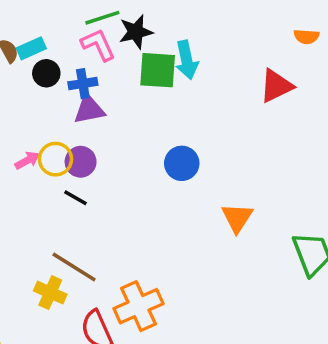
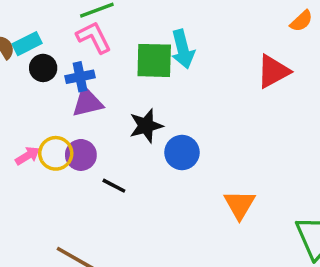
black star: (136, 32) -> (146, 126), moved
orange semicircle: (306, 37) -> (301, 21), turned -45
black line: (76, 198) -> (114, 186), moved

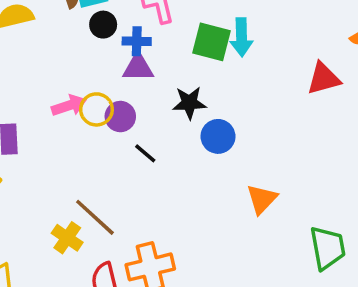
pink arrow: (28, 156) -> (69, 106), size x1.4

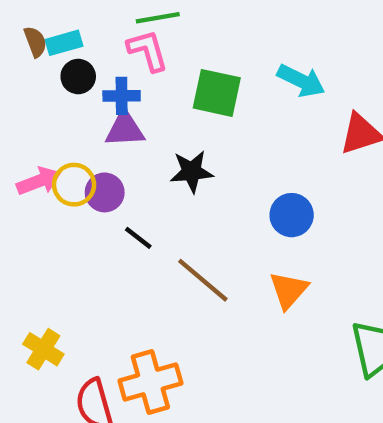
cyan arrow: (241, 37) -> (301, 81), moved, turned -60
blue circle: (218, 136) -> (292, 215), moved
brown line: (95, 217) -> (203, 280), moved

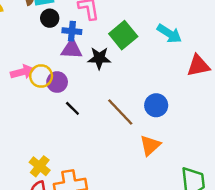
green square: (217, 93) -> (123, 35), turned 32
black star: (192, 171) -> (99, 58), moved
brown line: (203, 280) -> (120, 112), moved
yellow cross: (43, 349) -> (40, 166), moved

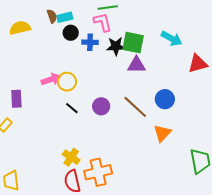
green square: (123, 35) -> (133, 43), turned -35
purple triangle: (72, 49) -> (136, 65), moved
black star: (99, 58) -> (116, 46), moved
purple circle: (57, 82) -> (101, 106), moved
black line: (72, 108) -> (72, 108), moved

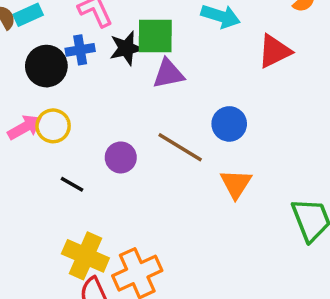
black circle: (71, 33) -> (46, 66), moved, size x1.5
black line: (72, 108) -> (72, 184), moved
yellow cross: (71, 157) -> (85, 256), size x1.4

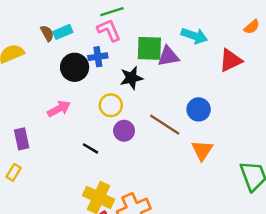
black star: (126, 48) -> (131, 78), moved
purple triangle: (168, 74) -> (168, 56), moved
yellow circle: (53, 126) -> (111, 105), moved

